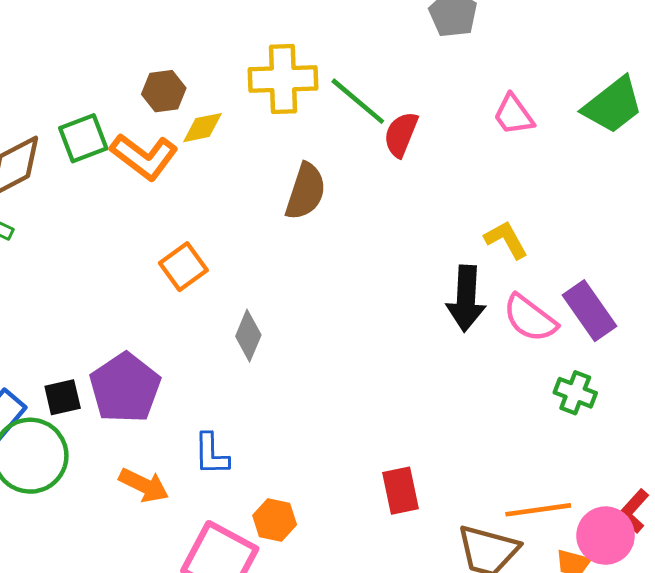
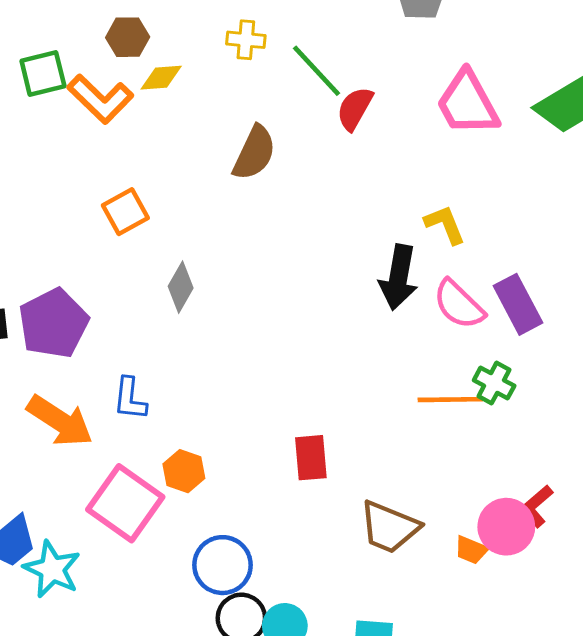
yellow cross: (283, 79) -> (246, 40), size x0.6
pink trapezoid: (514, 115) -> (468, 103), size x1.6
orange arrow: (144, 485) -> (60, 421), size x1.4
orange line: (538, 510) -> (450, 400), moved

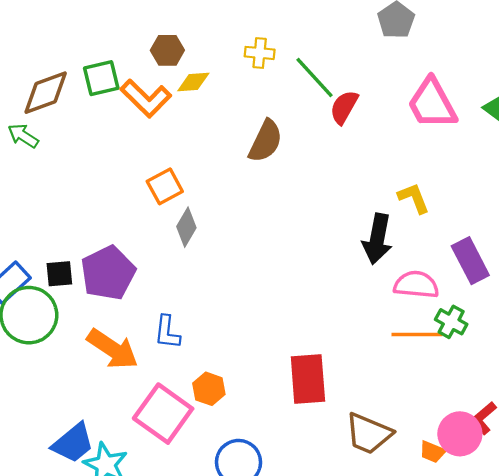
gray diamond: (181, 287) -> (186, 227), moved
pink semicircle: (459, 304) -> (416, 285), moved, turned 141
red rectangle: (311, 458) -> (308, 379), size x1.4

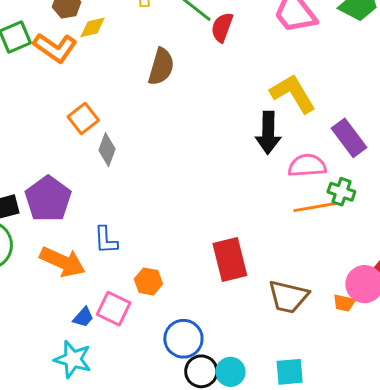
yellow L-shape: (414, 198) -> (293, 93), size x1.6
pink square: (163, 414) -> (114, 309), size x0.7
blue trapezoid: (73, 443) -> (83, 317), moved, size x0.6

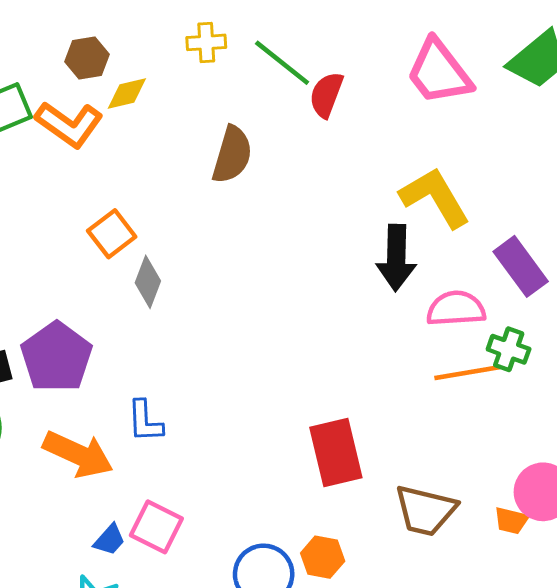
orange hexagon: (148, 282) -> (323, 557), moved

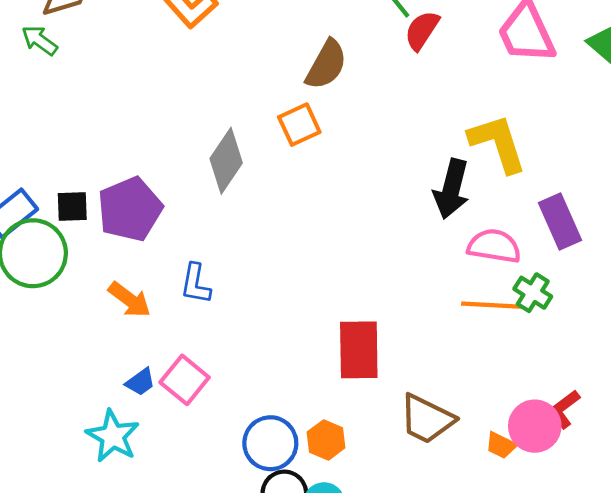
orange square: (112, 234) -> (299, 125), moved
gray diamond: (148, 282) -> (226, 161), size x1.4
orange arrow: (78, 454) -> (130, 300), size x0.7

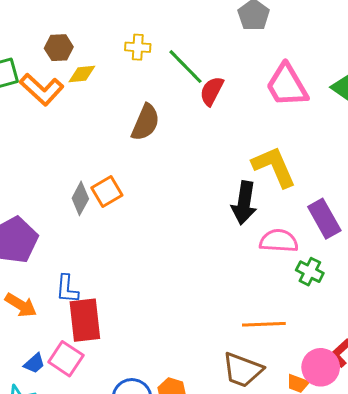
orange square: (299, 125) -> (107, 192), moved
gray diamond: (226, 161) -> (80, 198), size x0.7
orange line: (491, 305) -> (264, 324), moved
red rectangle: (359, 350) -> (85, 320), moved

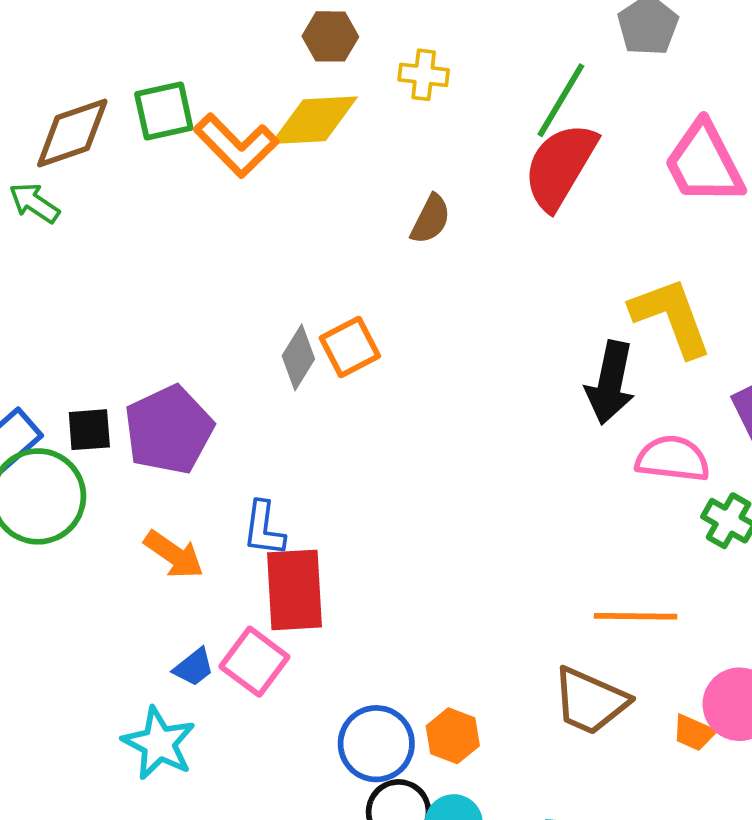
brown hexagon: (59, 48) -> (330, 36), moved
green line: (185, 67) -> (561, 100), moved, turned 72
yellow diamond: (82, 74) -> (314, 120), size x1.6
red semicircle: (212, 91) -> (560, 166), size x1.6
brown semicircle: (145, 122) -> (431, 219), size x0.7

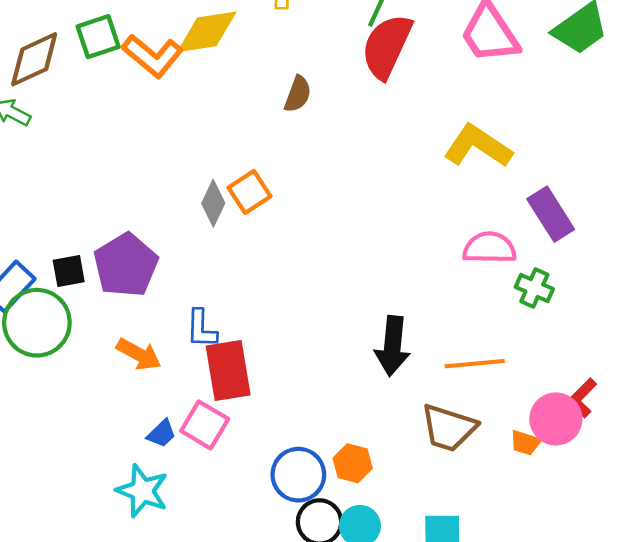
yellow L-shape: (671, 317) -> (478, 146), turned -30
black arrow: (610, 383) -> (392, 346), moved

